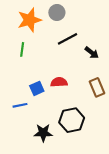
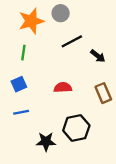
blue square: (37, 88) -> (19, 84), moved

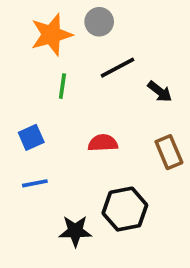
green line: (23, 53) -> (62, 86), moved

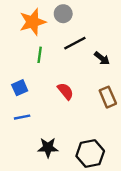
red semicircle: (103, 143) -> (66, 91), turned 54
black hexagon: (125, 209) -> (90, 153), moved

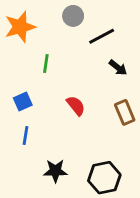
orange star: (33, 22) -> (20, 27), moved
black line: (75, 43) -> (102, 36), moved
blue line: (22, 117) -> (26, 136), turned -70

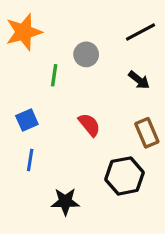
gray circle: (73, 16) -> (86, 54), moved
black line: (102, 36) -> (141, 32), moved
black hexagon: (104, 178) -> (125, 176), moved

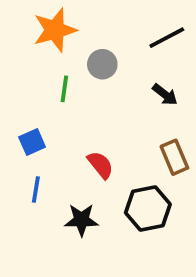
orange star: (24, 32) -> (55, 30), moved
red semicircle: (89, 125) -> (100, 165), moved
black star: (65, 202) -> (81, 220), moved

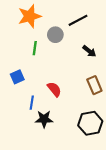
black line: (167, 38) -> (78, 20), moved
blue line: (36, 190) -> (32, 103), moved
black hexagon: (148, 208) -> (90, 123), moved

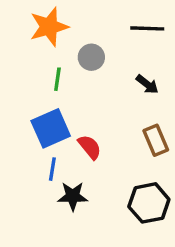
black line: (78, 20) -> (147, 28), moved, turned 30
blue square: (17, 77) -> (51, 128), moved, size x1.6

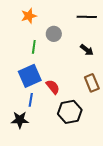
orange star: (49, 27) -> (29, 16), size x0.7
black star: (73, 196) -> (20, 120), moved
black hexagon: (149, 203) -> (70, 112), moved

